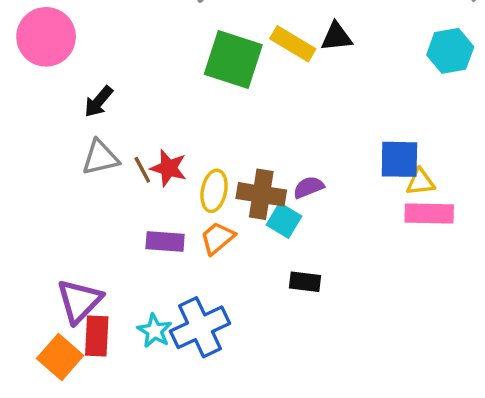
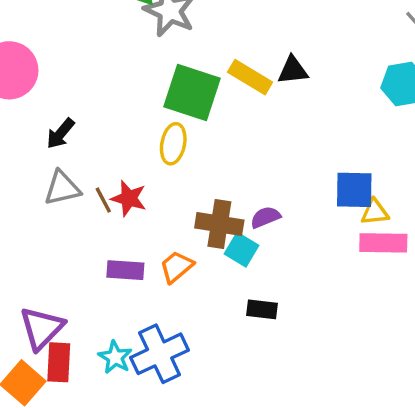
yellow ellipse: (214, 191) -> (173, 144), moved

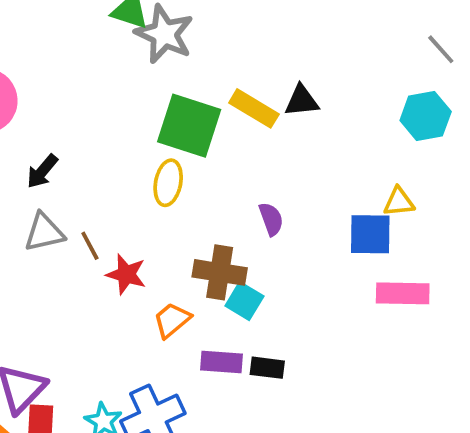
red star: (129, 198) -> (126, 274), moved
yellow triangle: (375, 212) -> (399, 202), moved
purple semicircle: (265, 217) -> (271, 219), moved, turned 92
purple rectangle: (125, 270) -> (222, 362), moved

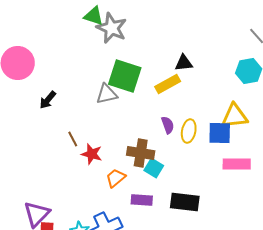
yellow rectangle: (254, 108) -> (168, 84), moved, turned -60
yellow ellipse: (168, 183) -> (189, 131), moved
yellow triangle: (399, 202) -> (235, 116), size x1.6
gray triangle: (44, 232) -> (107, 94), moved
black rectangle: (267, 368) -> (185, 202), moved, size x1.6

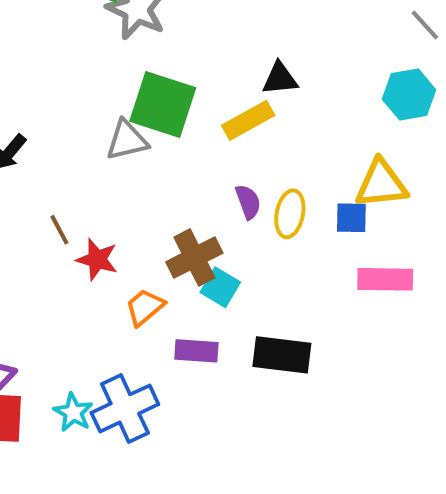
blue square: (220, 133) -> (351, 218), size x0.7
brown cross: (141, 153) -> (194, 257), turned -36

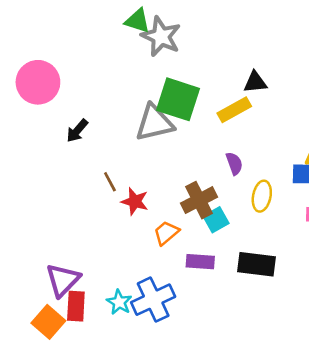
gray triangle: (127, 140) -> (154, 123), size x1.4
yellow ellipse: (290, 214) -> (262, 196), moved
cyan square: (220, 287) -> (216, 220), turned 30

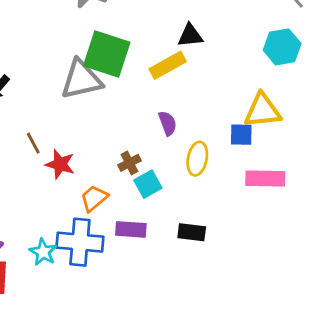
brown cross: (199, 200) -> (129, 163), size x0.6
black rectangle: (257, 264) -> (192, 232), size x0.7
blue cross: (153, 300) -> (80, 242), moved, turned 30
cyan star: (119, 302) -> (43, 252), moved

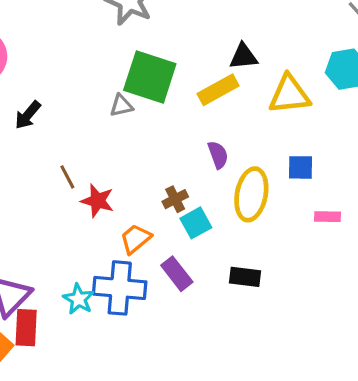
gray triangle: (81, 79) -> (121, 106), size x0.5
yellow triangle: (262, 111) -> (289, 94), moved
yellow ellipse: (197, 159) -> (251, 194), size x1.4
pink rectangle: (265, 178) -> (327, 217), size x0.6
purple rectangle: (131, 229) -> (177, 274), turned 48

